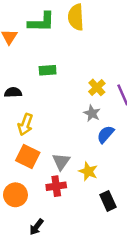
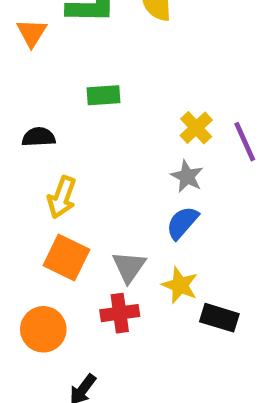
blue semicircle: (106, 134) -> (182, 223), moved
black rectangle: (108, 201) -> (219, 318), moved, turned -48

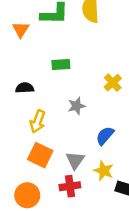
gray star: (187, 176) -> (76, 106), moved, turned 30

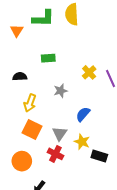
red cross: (70, 186) -> (55, 154), turned 35

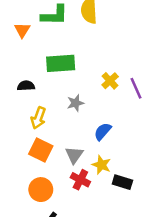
green rectangle: (48, 58) -> (61, 63), size x1.6
red cross: (55, 154) -> (80, 180), moved
orange circle: (22, 161) -> (41, 190), moved

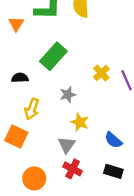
green rectangle: (61, 63) -> (53, 56), turned -44
blue semicircle: (103, 131) -> (113, 140), moved, turned -90
orange square: (41, 150) -> (16, 137), moved
yellow star: (101, 165) -> (80, 122), moved

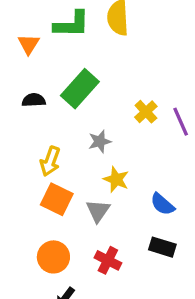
black semicircle: (20, 78) -> (34, 100), moved
orange square: (16, 137) -> (57, 199), moved
red cross: (73, 169) -> (108, 260), moved

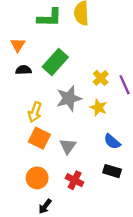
orange triangle: (29, 44) -> (18, 45), moved
gray star: (100, 141) -> (69, 98), size x1.6
yellow star: (116, 179) -> (98, 107), moved

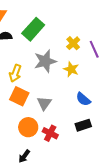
black rectangle: (112, 171) -> (83, 125), turned -35
orange circle: (37, 178) -> (28, 127), moved

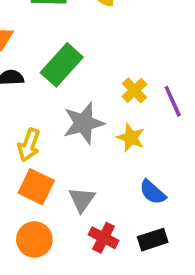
orange circle: (28, 127) -> (34, 240), moved
red cross: (50, 133) -> (104, 238), moved

